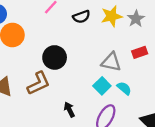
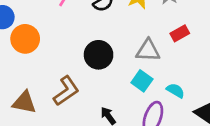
black circle: (55, 57) -> (99, 55), moved
cyan semicircle: (124, 88) -> (175, 91), moved

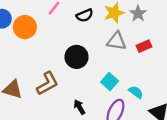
orange circle: (25, 39) -> (25, 27), moved
gray triangle: (148, 51) -> (117, 41), moved

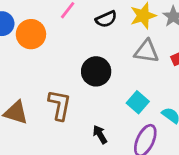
brown L-shape: (47, 83) -> (60, 105), turned -50

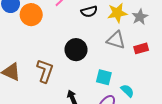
cyan square: (138, 102) -> (104, 77), turned -35

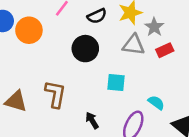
gray star: (140, 17) -> (154, 27), moved
black circle: (76, 50) -> (85, 49), moved
cyan square: (104, 77) -> (116, 83), moved

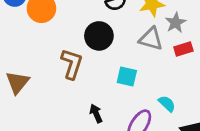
brown L-shape: (55, 94) -> (72, 64), moved
brown triangle: (16, 101) -> (17, 82), turned 45

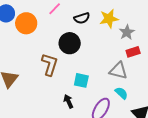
gray triangle: (151, 39) -> (118, 71), moved
cyan square: (127, 77) -> (81, 80), moved

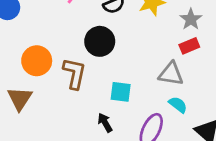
orange circle: (26, 23) -> (37, 61), moved
gray star: (127, 32) -> (191, 19), moved

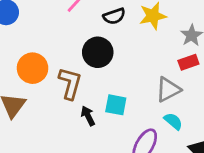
gray triangle: (171, 74) -> (168, 90), turned -40
black arrow: (105, 123) -> (88, 116), moved

